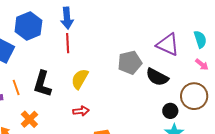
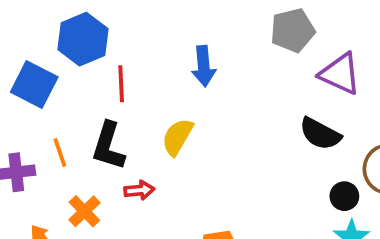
blue arrow: (67, 18) -> (204, 66), moved
red line: (68, 43) -> (121, 84), moved
gray pentagon: (130, 63) -> (293, 30), moved
red arrow: (81, 111) -> (139, 190), moved

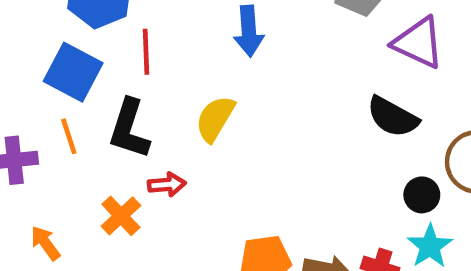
blue square: (34, 84) -> (73, 72), moved
orange cross: (84, 211) -> (121, 216), moved

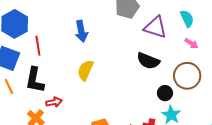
yellow semicircle: (215, 119) -> (85, 70), moved

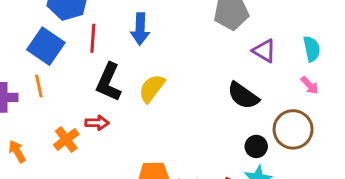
purple triangle: (155, 27) -> (264, 51), size x0.7
blue arrow: (81, 31) -> (140, 29), moved
black L-shape: (35, 80) -> (109, 82), moved

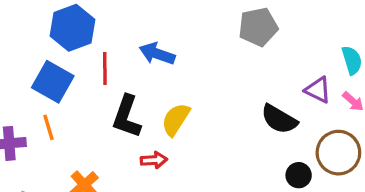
blue arrow: (140, 29) -> (157, 54), turned 112
purple triangle: (264, 51) -> (318, 90), moved
red arrow: (97, 123) -> (154, 160), moved

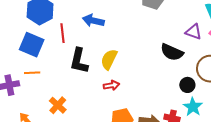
orange line: (48, 127) -> (32, 73), turned -70
red arrow: (154, 160) -> (111, 85), moved

